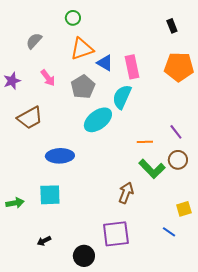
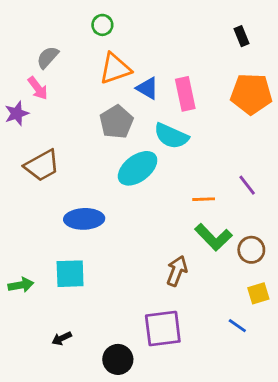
pink arrow: (48, 78) -> (38, 88), moved
cyan semicircle: (122, 97) -> (171, 136), turned -90
brown circle: (178, 160) -> (251, 250), moved

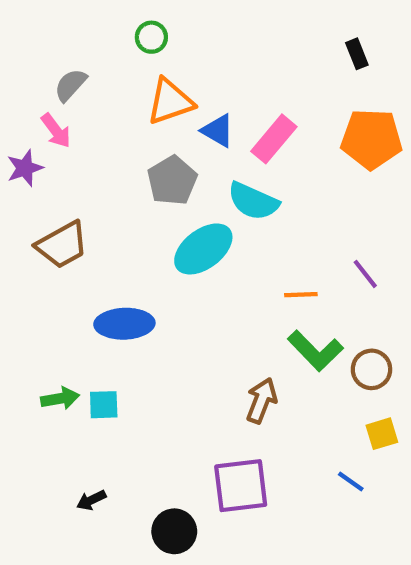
pink rectangle: (185, 94) -> (274, 139), turned 52
cyan square: (70, 274) -> (104, 405), size x0.7
green arrow: (21, 285) -> (60, 398), moved

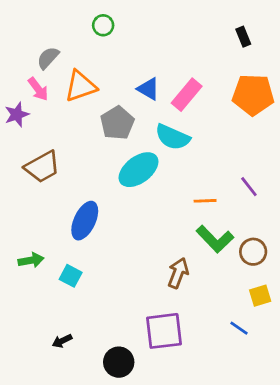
orange triangle: (170, 102) -> (80, 86), moved
blue ellipse: (124, 324) -> (85, 221), turned -63
green arrow: (60, 398) -> (31, 260), moved
cyan square: (104, 405) -> (71, 276), turned 30

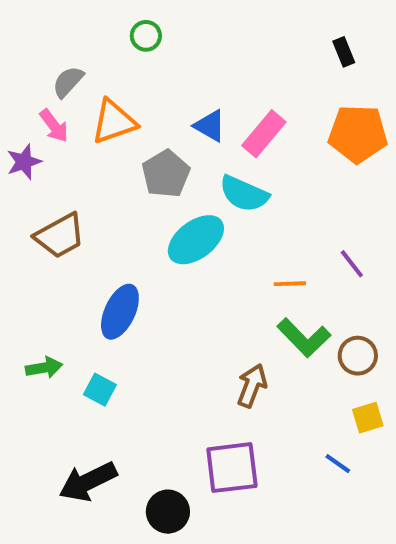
black arrow: (62, 341) -> (88, 482), size x2.0

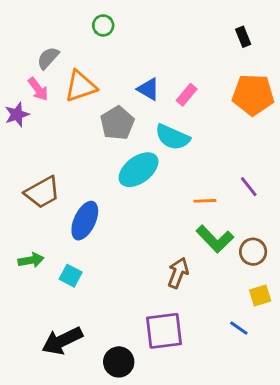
pink rectangle: (264, 134) -> (187, 95), size x0.7
brown trapezoid: (60, 236) -> (42, 192), moved

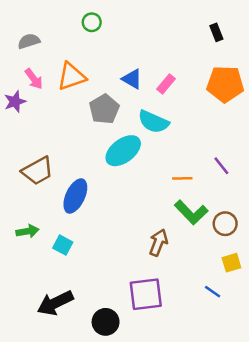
gray semicircle: (48, 58) -> (29, 41), moved, turned 30

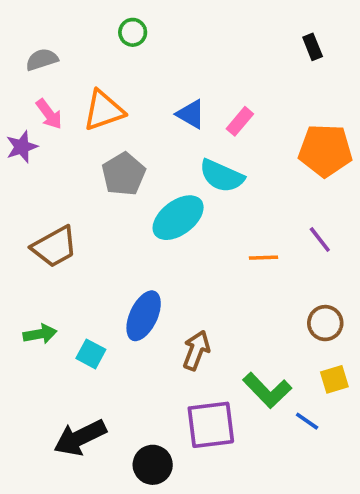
orange pentagon: (225, 84) -> (325, 150), moved
gray pentagon: (104, 109) -> (124, 174), moved
blue ellipse: (75, 196) -> (144, 316), moved
green L-shape: (191, 212) -> (267, 390), moved
brown arrow: (158, 243) -> (196, 350), moved

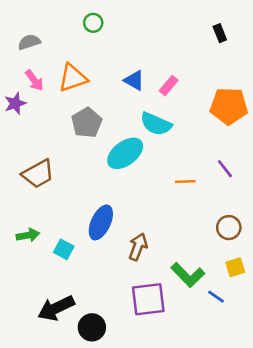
black circle: (153, 465) -> (92, 327), moved

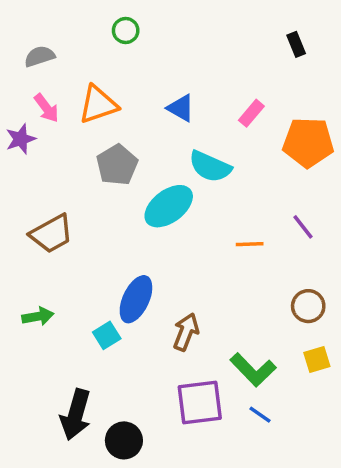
pink rectangle: (169, 86) -> (251, 113), moved
cyan square: (64, 249) -> (107, 335), moved, turned 30
blue line: (216, 297) -> (260, 415), moved
black arrow: (56, 308) -> (76, 415), turned -48

